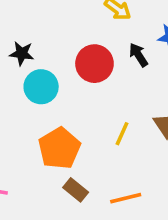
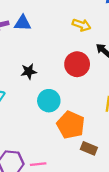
cyan circle: (41, 87) -> (49, 101), moved

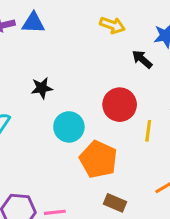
red circle: (77, 64) -> (120, 105), moved
brown rectangle: (89, 148) -> (115, 203), moved

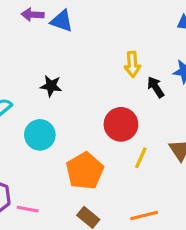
yellow arrow: (112, 25) -> (132, 64), moved, turned 50
cyan circle: (69, 127) -> (40, 135), moved

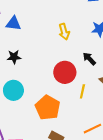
blue triangle: (62, 21) -> (14, 23), moved
black arrow: (156, 87) -> (89, 59), moved

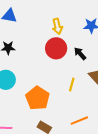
red circle: (65, 72) -> (56, 48), moved

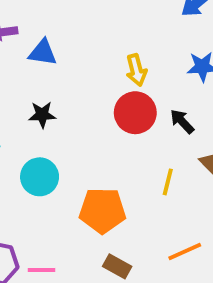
orange pentagon: (38, 98) -> (102, 210), turned -30

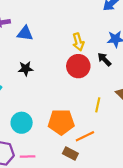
black arrow: (182, 121) -> (104, 59), moved
cyan circle: (40, 177) -> (22, 123), moved
orange line: (185, 251) -> (85, 136), moved

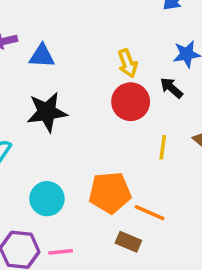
black star: (26, 69) -> (47, 112), size x1.6
yellow line: (98, 105) -> (163, 147), moved
orange line: (85, 136) -> (150, 213), turned 54

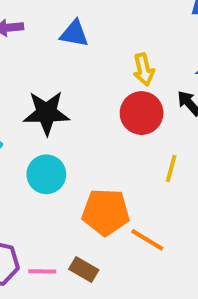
blue triangle: (42, 56) -> (74, 34), moved
cyan circle: (47, 199) -> (46, 174), moved
brown rectangle: (128, 242) -> (84, 269), moved

